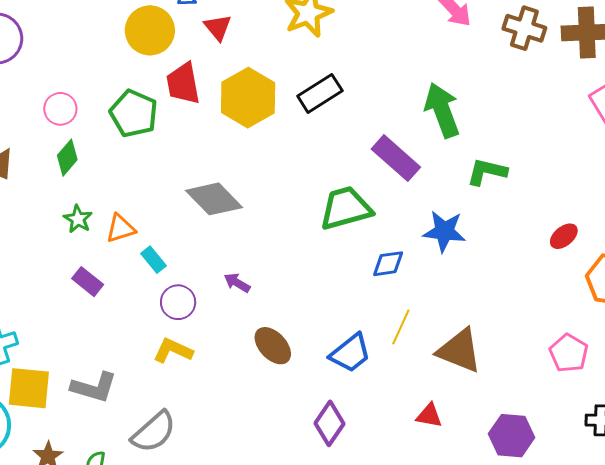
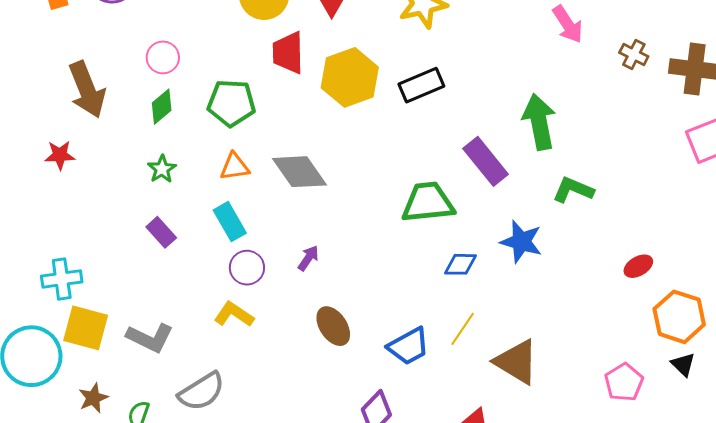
brown cross: (524, 28) -> (634, 55), size x0.7
green pentagon: (134, 114) -> (231, 103), moved, turned -30
orange triangle: (121, 228) -> (235, 167), moved
cyan rectangle: (153, 260) -> (230, 222), size x1.4
purple arrow: (237, 283) -> (308, 258), turned 84

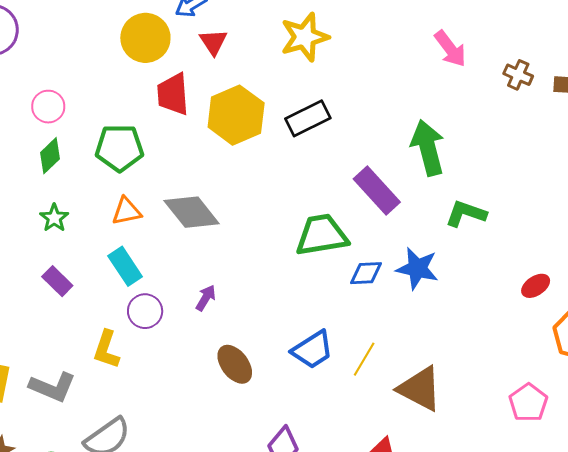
blue diamond: (461, 264) -> (366, 273), moved
yellow L-shape: (234, 314) -> (106, 349), moved, turned -102
blue trapezoid: (409, 346) -> (312, 350), moved

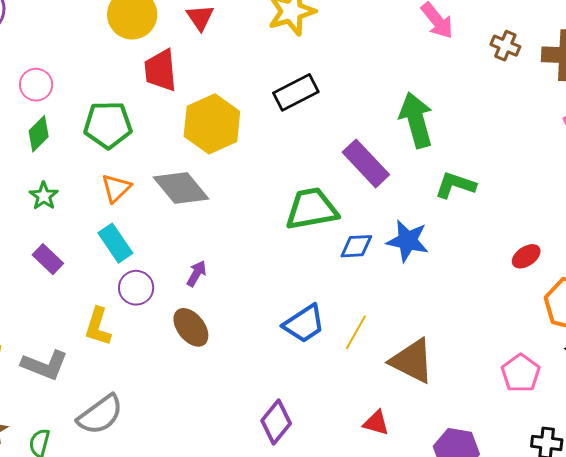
yellow hexagon: (236, 115) -> (212, 124), moved
orange triangle: (127, 211) -> (116, 188), turned -32
brown ellipse: (235, 364) -> (191, 327), moved

